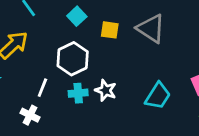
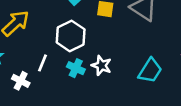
cyan cross: (78, 93) -> (76, 68), turned 30
white cross: (30, 115) -> (21, 81), moved

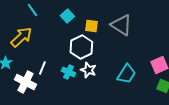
white hexagon: (71, 36) -> (81, 47), moved
white cross: (21, 81) -> (25, 82), size x1.5

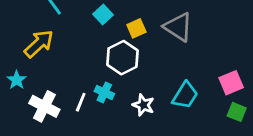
yellow square: (91, 26) -> (136, 28), turned -32
white line: (42, 68) -> (81, 102), moved
white star: (88, 70) -> (143, 105), moved

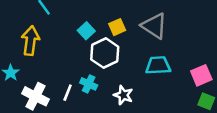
cyan square: (103, 14) -> (86, 31), moved
yellow arrow: (39, 44) -> (30, 41), turned -40
cyan trapezoid: (185, 95) -> (158, 65), moved, turned -125

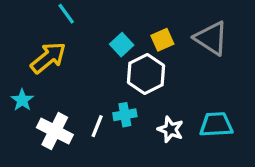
yellow arrow: (30, 41) -> (48, 58), turned 44
cyan trapezoid: (158, 65) -> (216, 125), moved
cyan cross: (89, 84) -> (125, 115), turned -35

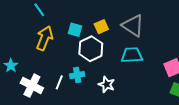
cyan square: (122, 45) -> (75, 30), turned -32
yellow arrow: (48, 58) -> (45, 38), moved, turned -30
cyan trapezoid: (216, 125) -> (132, 55), moved

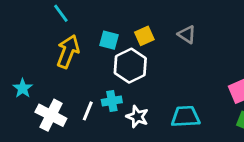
gray triangle: (133, 26) -> (187, 34), size x0.6
cyan trapezoid: (132, 55) -> (185, 117), moved
white star: (107, 84) -> (137, 117), moved

